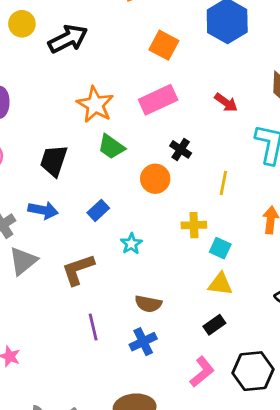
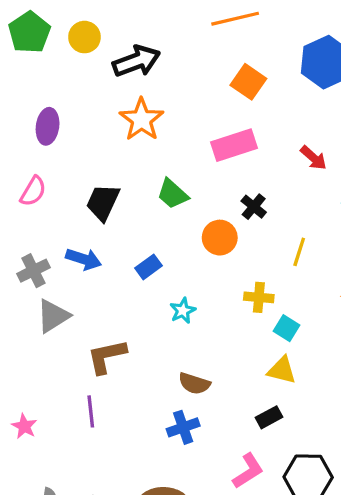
orange star: (95, 105) -> (142, 120), moved
brown L-shape: (78, 270) -> (107, 356), moved
purple line: (93, 327) -> (91, 411), moved

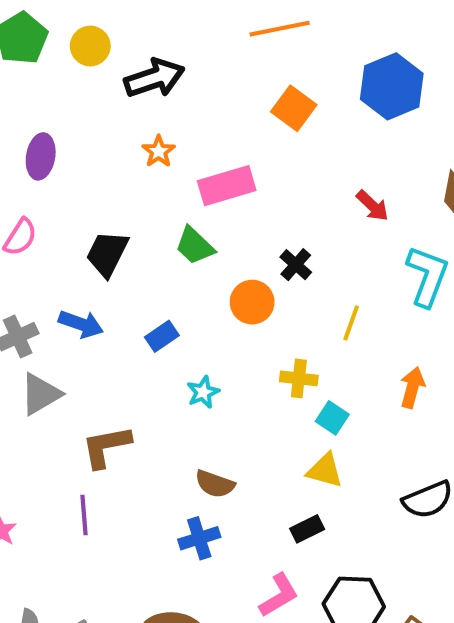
orange star: (142, 120) -> (159, 151), size x0.6
pink rectangle: (234, 145) -> (227, 186), moved

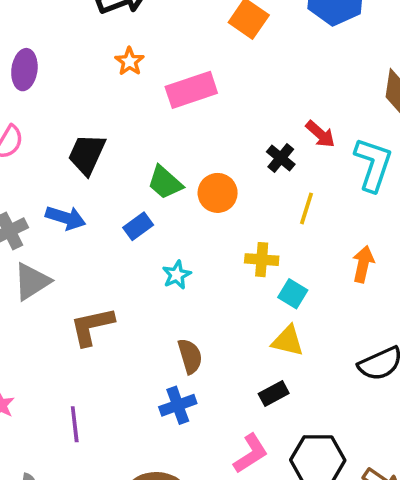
red arrow: (372, 206) -> (320, 134), moved
green trapezoid: (195, 246) -> (165, 183), moved
black cross: (296, 265) -> (281, 158), moved
brown semicircle: (215, 484) -> (190, 356), turned -124
purple line: (84, 515) -> (75, 424), moved

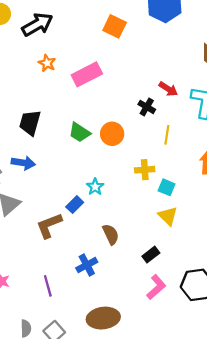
blue rectangle: (138, 226) -> (75, 205), moved
yellow triangle: (288, 341) -> (168, 216), turned 40
black rectangle: (274, 394) -> (151, 255), moved
blue cross: (178, 405) -> (87, 265), moved

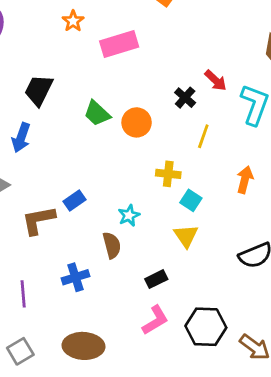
blue arrow: (23, 163) -> (21, 138), turned 90
cyan star: (95, 187) -> (129, 215), moved

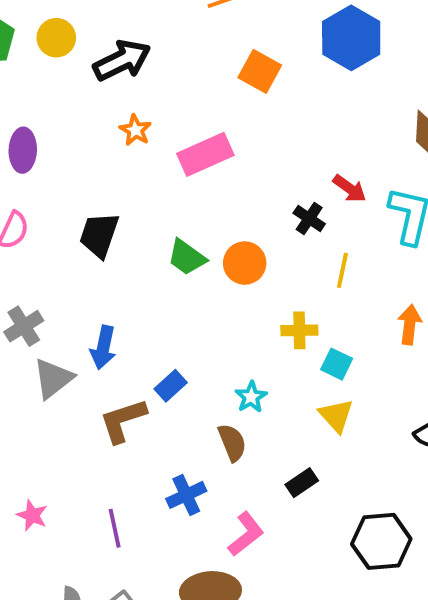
blue arrow: (21, 138) -> (103, 347), moved
pink L-shape: (155, 320) -> (246, 534), moved

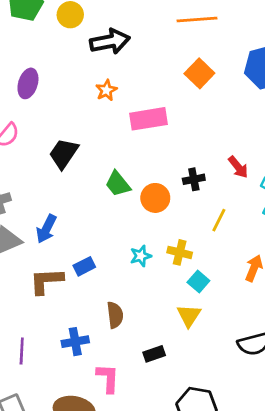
black cross: (309, 219) -> (194, 179), moved, turned 30
cyan star: (251, 397) -> (141, 256), moved
pink L-shape: (246, 534) -> (108, 378), turned -64

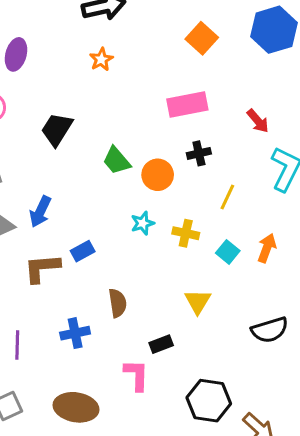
pink rectangle: (148, 119) -> (187, 105), moved
red arrow: (238, 167) -> (258, 121), moved
cyan star: (141, 256) -> (143, 223), moved
cyan square: (198, 281) -> (228, 252), moved
pink L-shape: (108, 378) -> (136, 375), moved

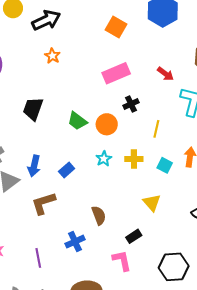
blue rectangle: (83, 251) -> (67, 170), moved

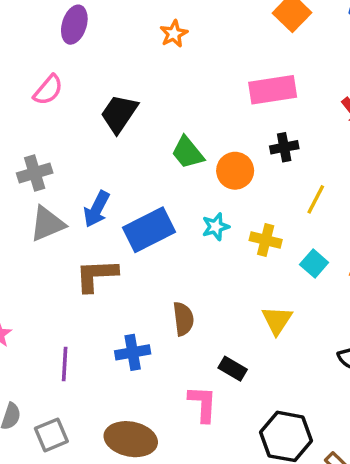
blue rectangle: (67, 170) -> (149, 230), size x1.8
black rectangle: (134, 236) -> (233, 369), turned 49

